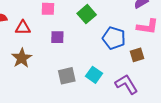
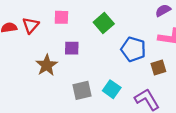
red triangle: (23, 28) -> (31, 25), moved, turned -49
brown star: (22, 58) -> (47, 65), moved

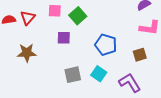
green square: (104, 23) -> (78, 16), moved
blue pentagon: (133, 49) -> (106, 45), moved
brown star: (47, 65) -> (27, 53), moved, turned 30

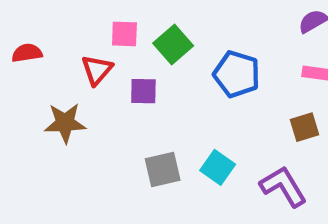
red triangle: (28, 18) -> (97, 70), moved
blue pentagon: (106, 45) -> (237, 74), moved

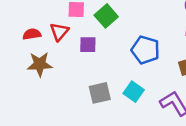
red semicircle: (27, 53) -> (32, 34), moved
blue pentagon: (237, 74) -> (145, 50), moved

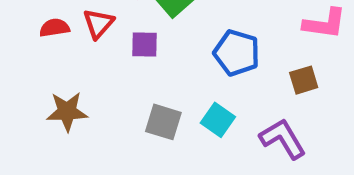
brown star: (40, 64) -> (67, 111), moved
gray square: (100, 93) -> (163, 122), turned 30

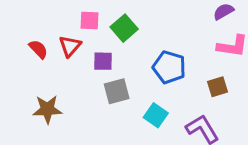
red semicircle: (54, 28) -> (38, 49), turned 55
gray square: (163, 122) -> (117, 91), moved, turned -32

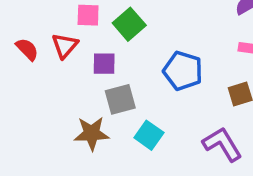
brown star: (47, 109) -> (92, 133), moved
cyan square: (156, 115) -> (149, 135), moved

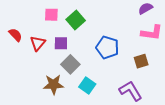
red triangle: (65, 46) -> (38, 43), moved
gray square: (120, 99) -> (70, 64), turned -30

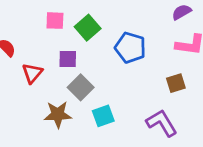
red triangle: (38, 43) -> (32, 73), moved
blue pentagon: (107, 47) -> (130, 48), moved
cyan square: (87, 86) -> (103, 116), turned 35

